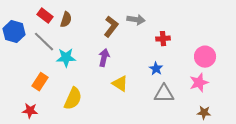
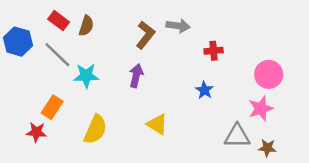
yellow triangle: (120, 84) -> (157, 124), moved
gray triangle: (164, 94) -> (237, 136), moved
red star: (30, 111) -> (36, 132), moved

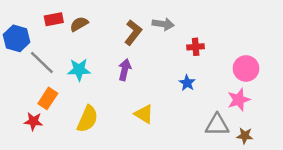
red rectangle: (59, 21) -> (54, 19), turned -48
brown semicircle: (86, 26) -> (79, 24), turned -138
gray line: (57, 55) -> (42, 62), moved

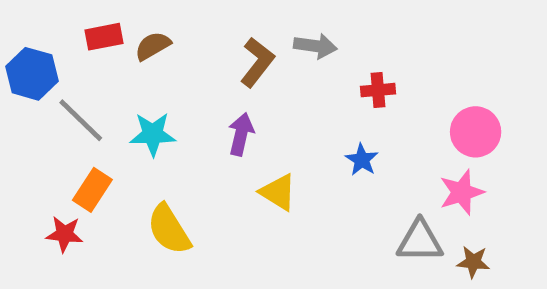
yellow triangle: (144, 114) -> (278, 192), moved
yellow semicircle: (87, 119) -> (169, 229), turned 124

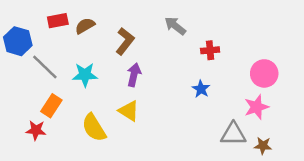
gray arrow: (315, 46) -> (175, 26), turned -150
brown L-shape: (257, 62) -> (125, 41), moved
yellow triangle: (278, 192) -> (129, 111), moved

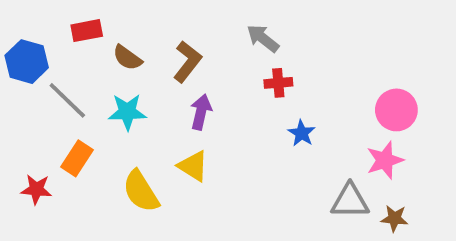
brown semicircle: (85, 26) -> (127, 58), moved, turned -114
red cross: (210, 50) -> (278, 83), moved
red star: (36, 130) -> (36, 189), moved

